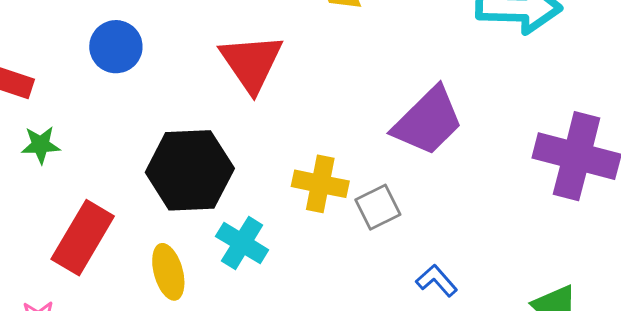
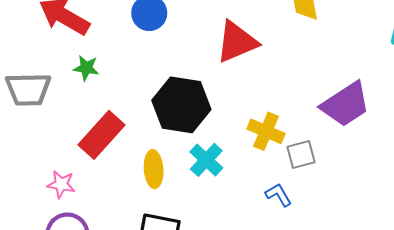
red triangle: (251, 63) -> (237, 42), turned 30
blue L-shape: (437, 281) -> (278, 195), moved

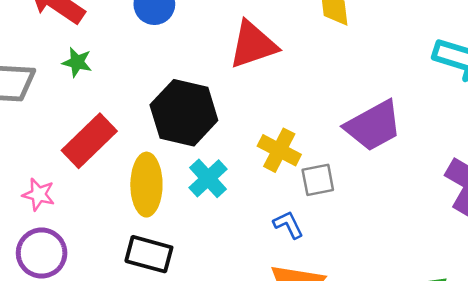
yellow ellipse: (154, 169) -> (146, 185), size x1.4

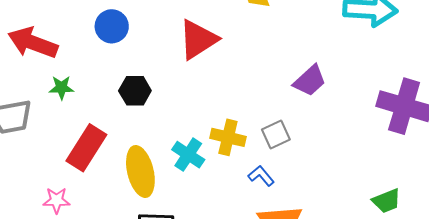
black hexagon: (184, 113) -> (135, 91), moved, size x0.6
purple trapezoid: (373, 126) -> (310, 81), size x0.7
yellow cross: (279, 150) -> (228, 137), moved

